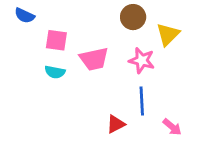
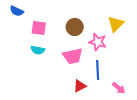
brown circle: (133, 17) -> (75, 27), moved
pink trapezoid: (94, 59) -> (73, 56), moved

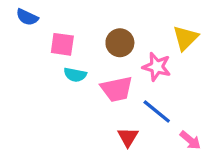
cyan semicircle: (38, 50) -> (75, 75), moved
blue line: (98, 70) -> (157, 111), turned -48
red triangle: (80, 86) -> (128, 137), turned -32

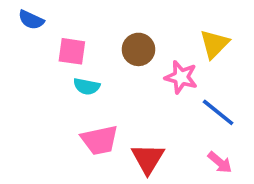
pink trapezoid: (117, 89) -> (100, 140), moved
blue line: (157, 111) -> (218, 112), moved
red triangle: (128, 137) -> (148, 159), size x1.4

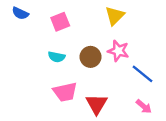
yellow triangle: (214, 44) -> (115, 16), moved
brown circle: (138, 49) -> (90, 57), moved
pink square: (72, 51) -> (60, 22), moved, turned -30

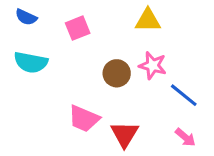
yellow triangle: (115, 16) -> (148, 20), turned 45
cyan semicircle: (57, 57) -> (31, 62), moved, size x1.5
pink trapezoid: (65, 92) -> (84, 119), turned 35

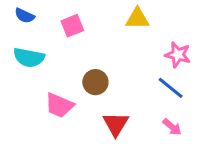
pink star: (153, 66) -> (178, 55), moved
brown circle: (117, 73) -> (95, 82), moved
pink trapezoid: (84, 119) -> (59, 105), moved

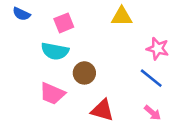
cyan semicircle: (29, 58) -> (55, 51), moved
red triangle: (116, 124) -> (102, 110), turned -45

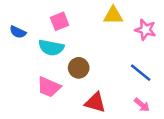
blue semicircle: (21, 14) -> (18, 32), moved
pink star: (158, 49) -> (145, 30), moved

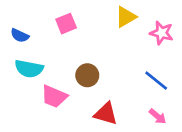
yellow triangle: (113, 15) -> (126, 17), turned -30
cyan semicircle: (51, 48) -> (29, 69), moved

